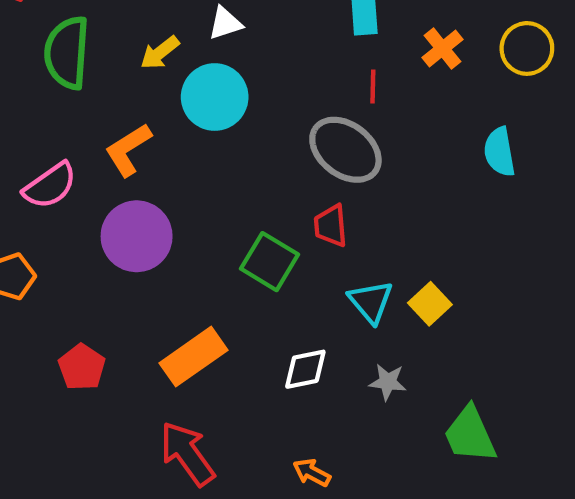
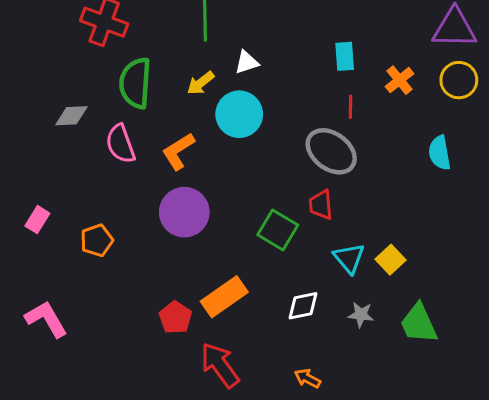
pink semicircle: (50, 186) -> (120, 144), moved, turned 105
red pentagon: (82, 367) -> (175, 318), moved
green trapezoid: (470, 435) -> (419, 323), moved

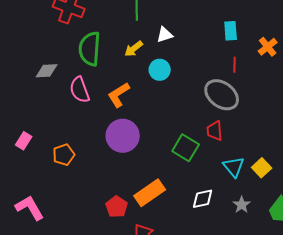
cyan circle: (239, 114) -> (160, 70), size x0.7
gray star: (361, 315) -> (242, 205), turned 30

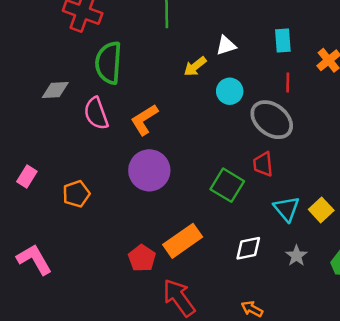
white triangle: (165, 35) -> (226, 45), moved
yellow arrow: (134, 49) -> (195, 66), moved
cyan circle: (160, 70) -> (230, 91), moved

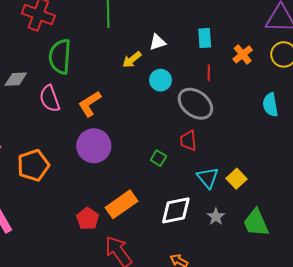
green square: (227, 185) -> (158, 158), size x0.6
orange pentagon: (76, 194) -> (33, 165), size x1.4
white diamond: (248, 248) -> (176, 210), size x1.4

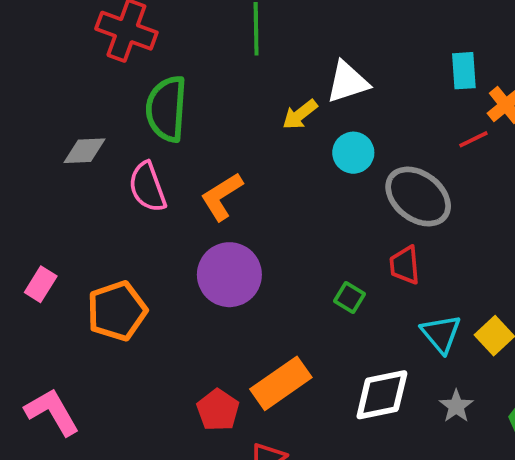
cyan rectangle: (205, 38) -> (464, 71), moved
white triangle: (157, 42) -> (348, 82), size x1.4
red line: (209, 73) -> (473, 139), moved, turned 63

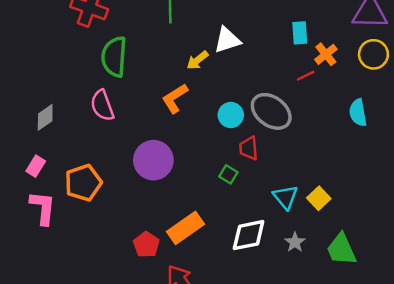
gray diamond: (85, 151) -> (45, 117), moved, turned -32
cyan circle: (353, 153) -> (231, 115), moved
orange L-shape: (222, 197) -> (175, 98), moved
red trapezoid: (405, 265) -> (249, 148), moved
pink L-shape: (52, 412) -> (43, 208), moved, turned 36

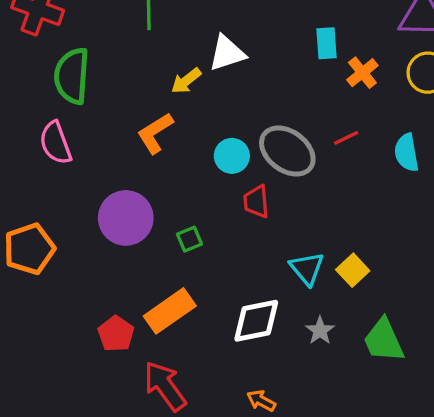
red line: (306, 76) -> (346, 138), moved
green square: (228, 174) -> (189, 239), moved, turned 36

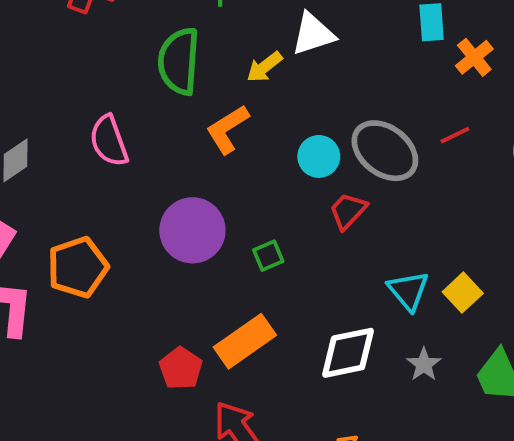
green semicircle: (72, 76) -> (179, 61), moved
red trapezoid: (256, 202) -> (348, 211), turned 48

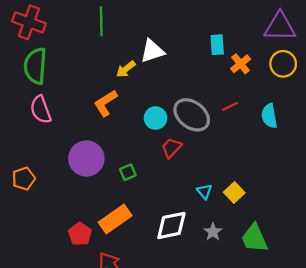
green semicircle: (179, 61) -> (35, 66), moved
orange pentagon: (78, 267) -> (24, 179), size x0.7
cyan triangle: (408, 291) -> (204, 191), size x0.7

